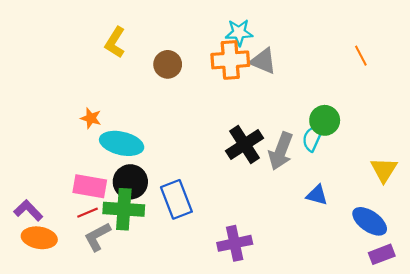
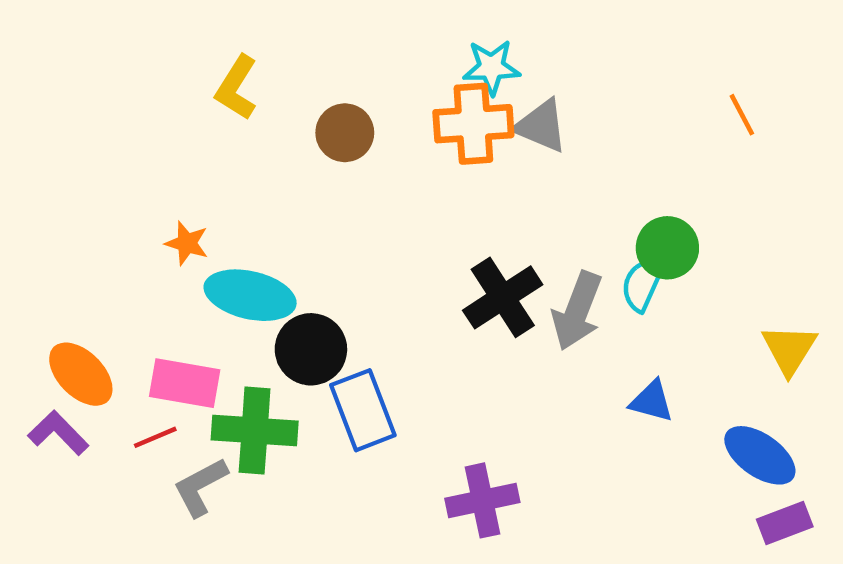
black circle: (130, 182) -> (311, 349), moved
red line: (88, 213) -> (155, 437), moved
orange ellipse: (39, 238) -> (81, 374), moved, turned 36

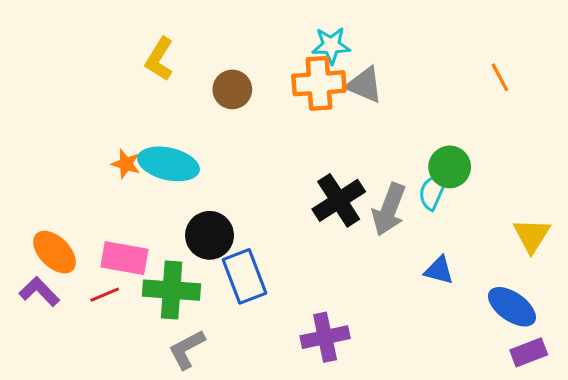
cyan ellipse: (250, 295) -> (168, 164), moved
gray L-shape: (200, 487) -> (187, 349), moved

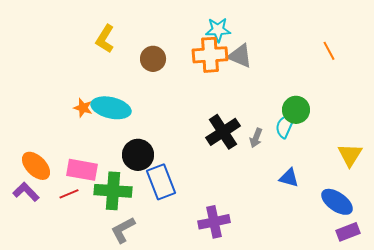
gray arrow: (389, 209) -> (256, 138), size x0.6

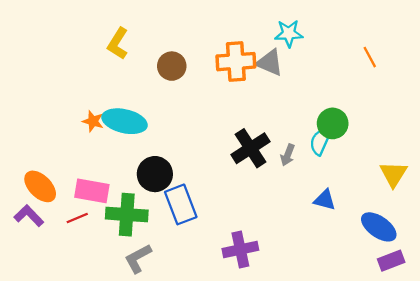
cyan star: (218, 30) -> (289, 33), moved

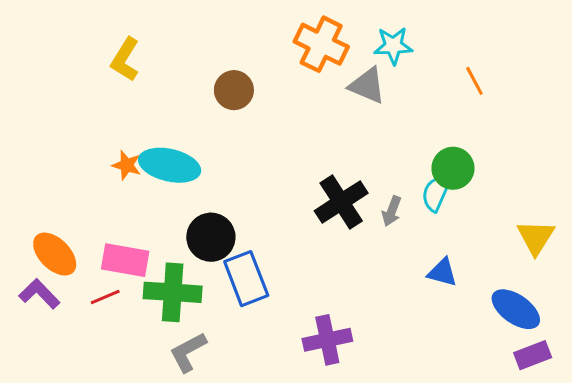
yellow L-shape: (118, 44) -> (125, 59), moved
orange line: (370, 57) -> (474, 81), moved
orange cross: (236, 62) -> (321, 44), moved, turned 30

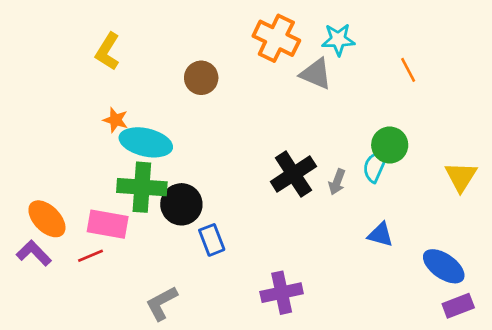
orange star: (127, 165) -> (115, 120), moved
yellow triangle: (536, 237) -> (461, 177), moved
blue rectangle: (246, 279) -> (212, 240), size x0.7
green cross: (173, 292) -> (142, 187), moved

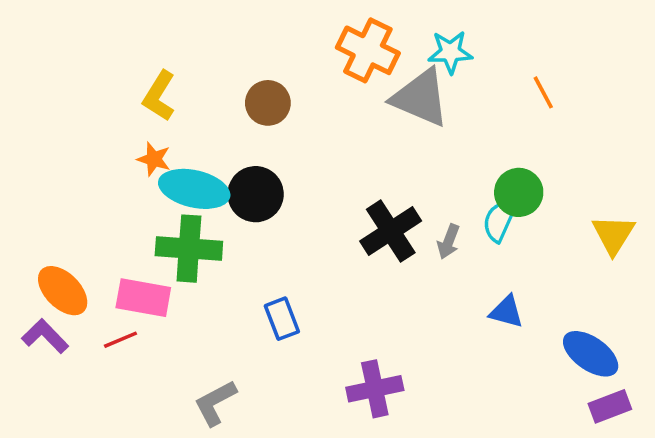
yellow L-shape: (108, 51) -> (159, 96), moved
gray triangle: (316, 74) -> (420, 98), size x1.4
black circle: (181, 204) -> (256, 194), moved

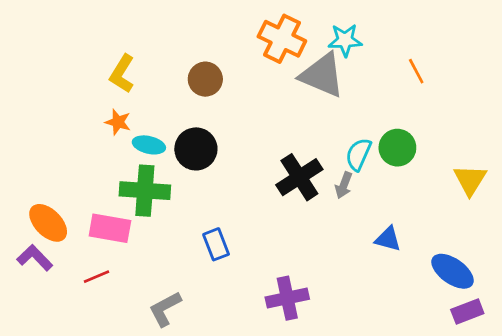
cyan ellipse: (194, 189) -> (149, 145), size x0.6
cyan semicircle: (499, 220) -> (358, 154), moved
red line: (121, 340) -> (97, 277), moved

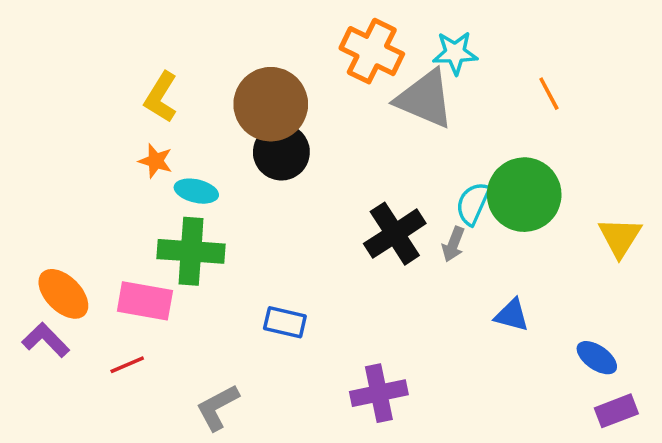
brown circle: (205, 79) -> (271, 104), size x1.6
green circle: (397, 148) -> (524, 195), size x1.5
black circle: (196, 149) -> (281, 152), moved
blue rectangle: (216, 244) -> (285, 322), turned -56
blue ellipse: (453, 271) -> (597, 358), size x0.7

